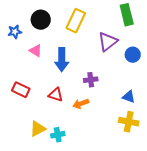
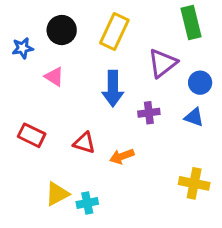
blue arrow: (62, 60) -> (113, 89), moved
purple cross: (91, 80) -> (149, 113), moved
blue triangle: (129, 97) -> (194, 117), moved

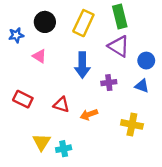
green rectangle: (191, 22) -> (120, 16), moved
purple triangle: (162, 63) -> (119, 46), turned -50
yellow cross: (194, 183) -> (132, 124), moved
yellow triangle: (57, 194) -> (42, 142), turned -30

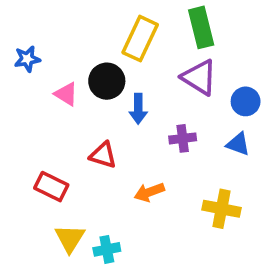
black circle: (45, 22) -> (107, 81), moved
blue arrow: (82, 65) -> (138, 109), size x0.7
red rectangle: (23, 99) -> (51, 187), moved
red triangle: (61, 105) -> (103, 155), moved

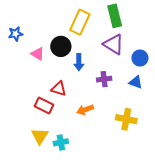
red rectangle: (51, 187) -> (44, 105), moved

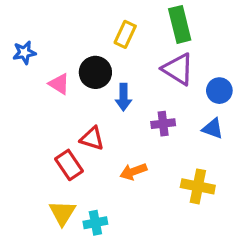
yellow rectangle: (80, 22) -> (125, 34), size x0.7
red rectangle: (44, 105) -> (69, 165), turned 30

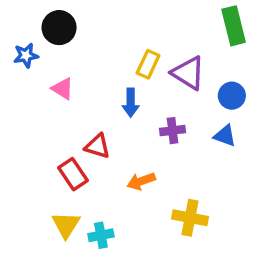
green rectangle: (180, 24) -> (234, 26), moved
yellow rectangle: (125, 34) -> (148, 64), moved
black circle: (95, 72) -> (59, 28), moved
yellow cross: (198, 186) -> (190, 218), moved

